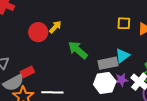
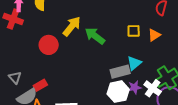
yellow arrow: (55, 27) -> (72, 26), moved, size x1.5
green arrow: (78, 50) -> (95, 36), moved

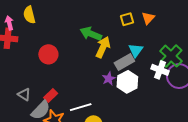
yellow arrow: (72, 26) -> (103, 47), moved
purple star: (135, 87) -> (109, 79), moved

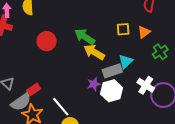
yellow arrow: (103, 47) -> (94, 52), turned -95
red circle: (48, 54) -> (47, 41), moved
green cross: (171, 56) -> (160, 52), moved, size x0.7
white line: (81, 107) -> (61, 107), turned 55

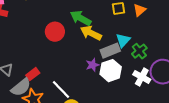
red circle: (47, 41) -> (55, 32), moved
green cross: (160, 52) -> (139, 51), moved
white cross: (146, 85) -> (142, 77), moved

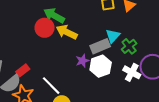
green arrow: (81, 18) -> (54, 15), moved
yellow arrow: (91, 33) -> (67, 32), moved

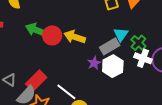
green arrow: (54, 15) -> (36, 30), moved
red rectangle: (23, 70) -> (36, 81), size x1.5
white cross: (132, 72) -> (143, 58), moved

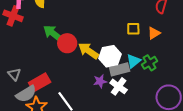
green cross: (138, 43) -> (150, 63), moved
white cross: (143, 58) -> (119, 86), moved
white hexagon: (113, 66) -> (110, 56), moved

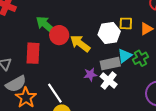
white hexagon: (110, 56) -> (109, 33), moved
red rectangle: (40, 82) -> (33, 53), moved, turned -60

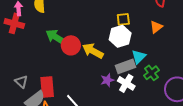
yellow square: (126, 23) -> (123, 19), moved
red rectangle: (33, 53) -> (47, 87), moved
green cross: (141, 58) -> (151, 73), moved

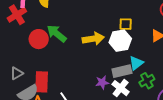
red cross: (14, 23) -> (17, 15), turned 36
red circle: (71, 45) -> (39, 39), moved
yellow arrow: (93, 51) -> (93, 39), moved, turned 135
gray triangle: (21, 82) -> (17, 73), turned 40

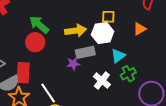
red circle: (39, 39) -> (35, 42), moved
gray rectangle: (122, 71) -> (85, 52), moved
purple star: (102, 82) -> (73, 64), moved

